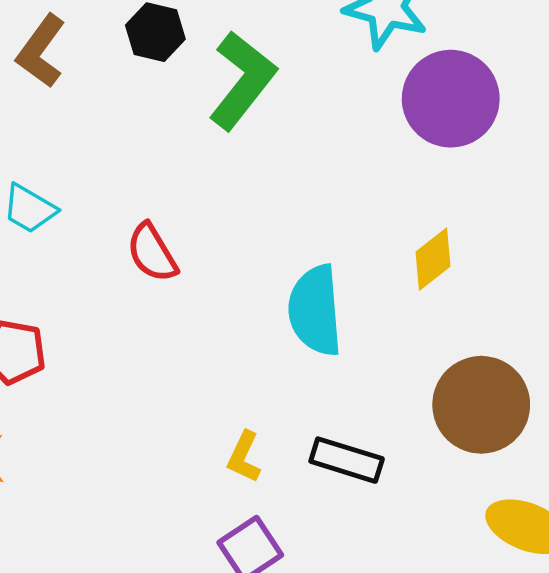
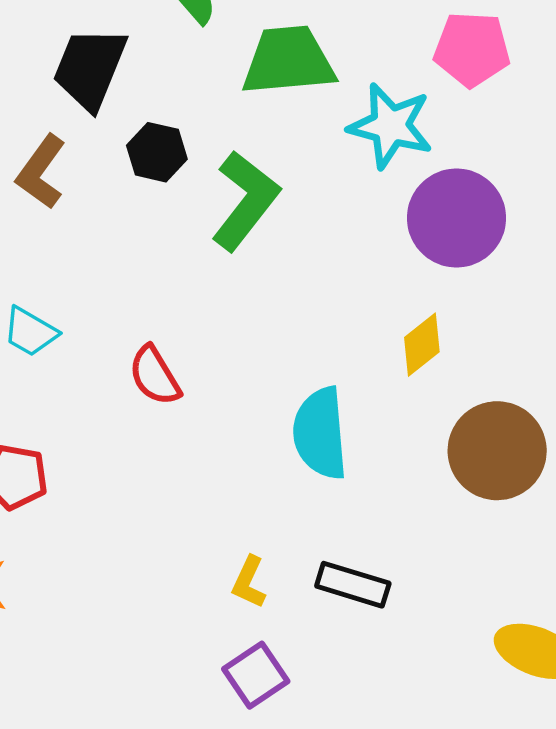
yellow diamond: (433, 259) -> (422, 345), moved
brown circle: (481, 405) -> (497, 451), moved

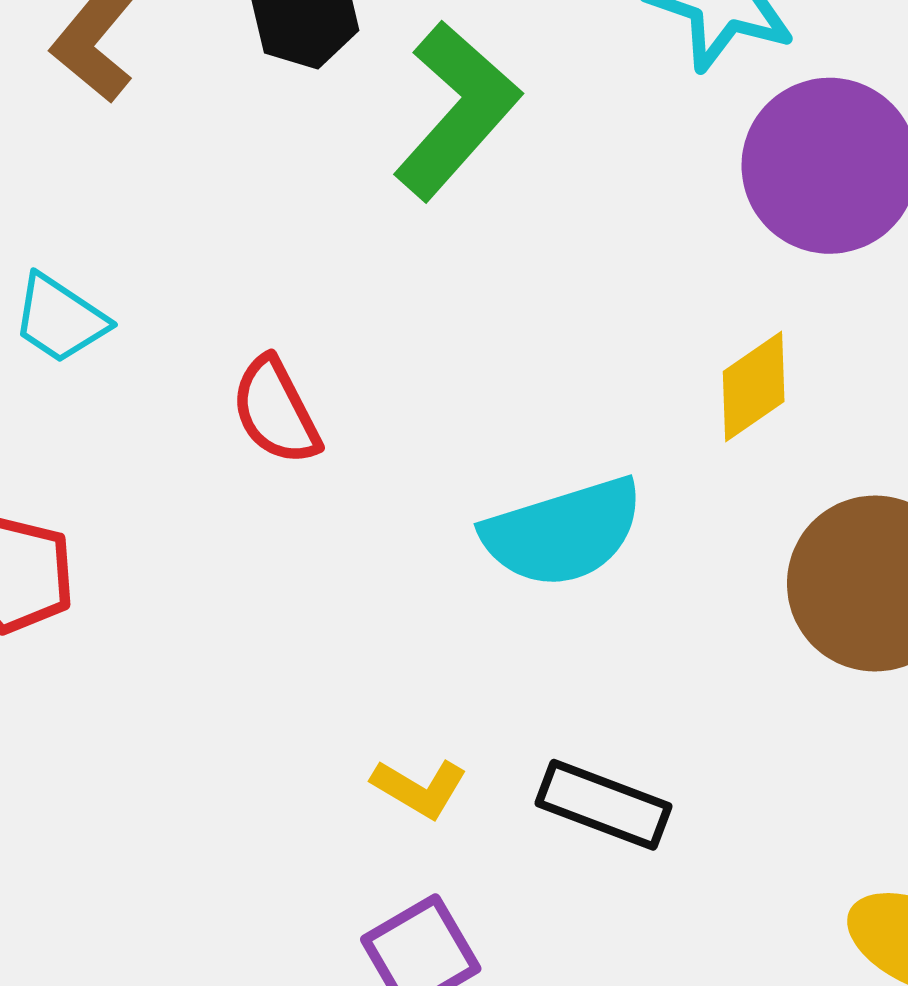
cyan semicircle: (320, 433) -> (563, 532), turned -106
yellow L-shape: (249, 582) -> (419, 788), turned -88

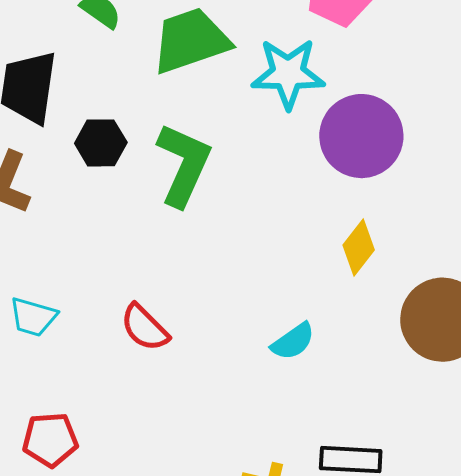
cyan semicircle: (563, 532) -> (293, 341), size x0.6

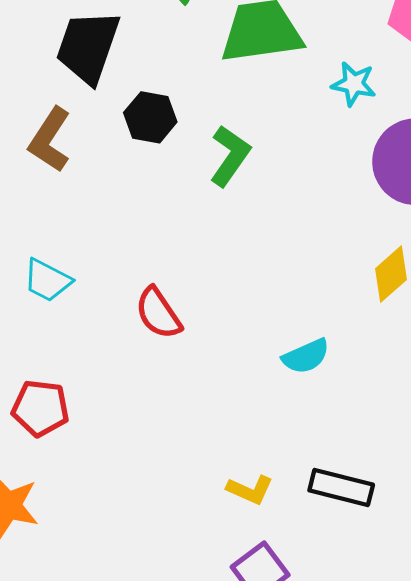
cyan star: (288, 74) -> (354, 84), size x0.6
green L-shape: (184, 165) -> (230, 156), size x0.7

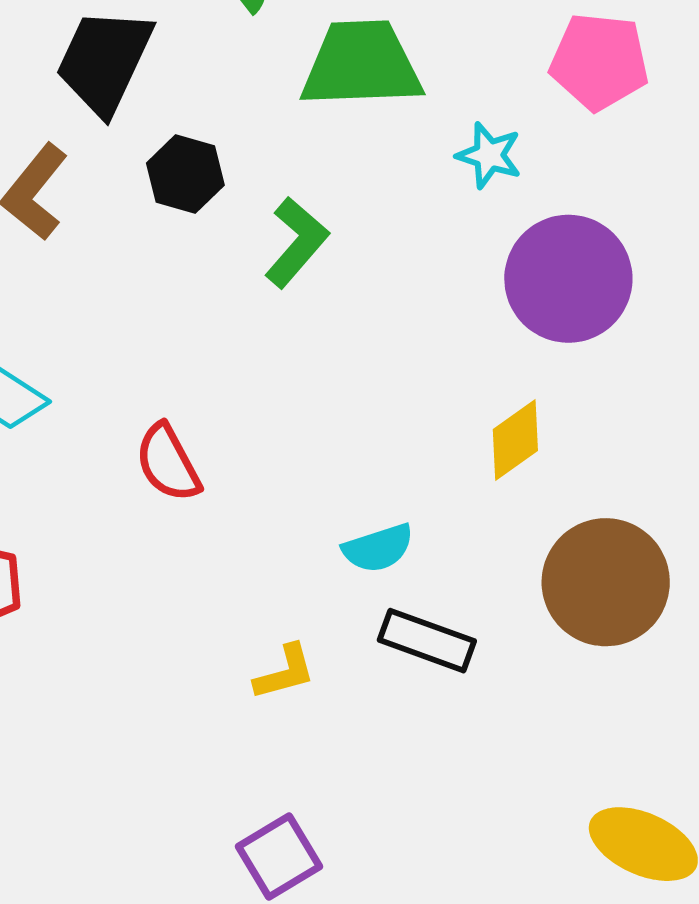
black rectangle: (341, 487) -> (427, 641), moved
yellow L-shape: (250, 490) -> (285, 672), moved, turned -45

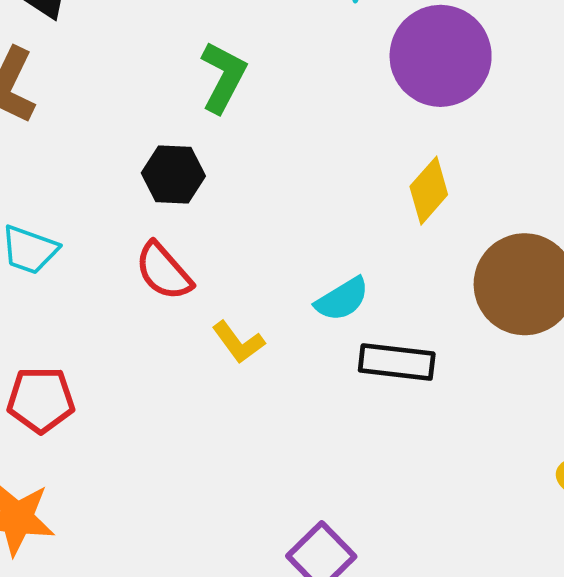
black hexagon: (185, 174) -> (173, 174), moved
yellow L-shape: (285, 672) -> (238, 342), moved, turned 82

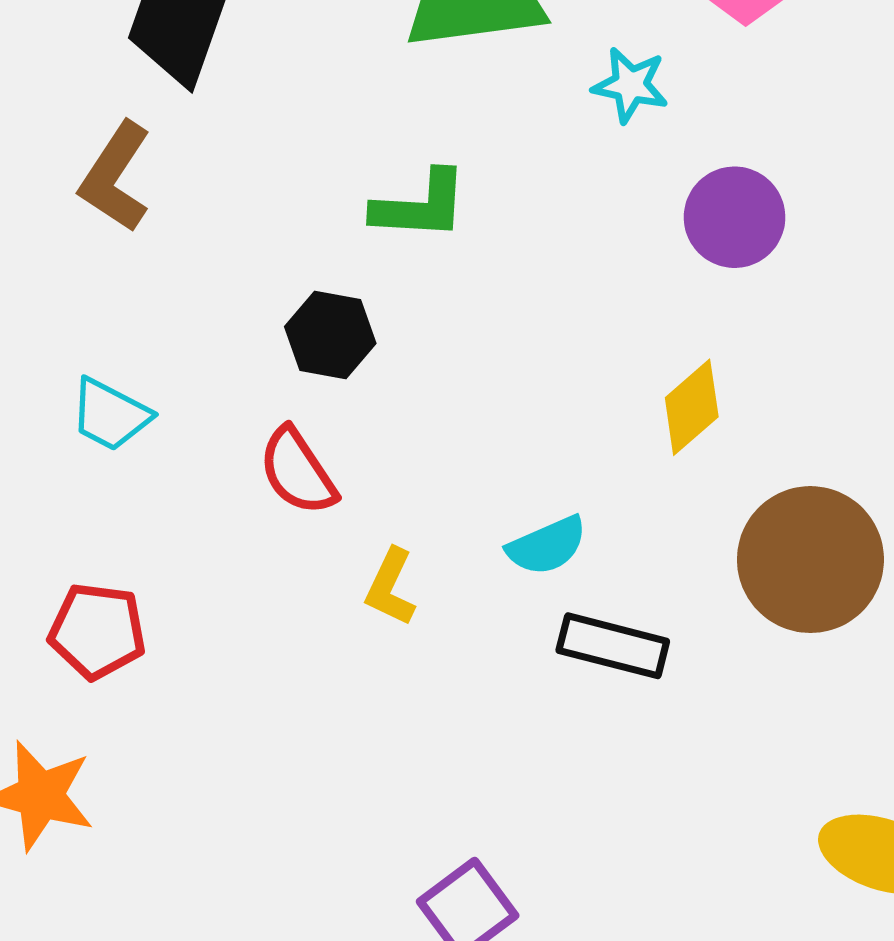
purple circle: (441, 56) -> (735, 217), size x0.7
green L-shape: (223, 77) -> (420, 206), turned 58
yellow L-shape: (238, 342) -> (390, 587), turned 54

